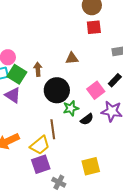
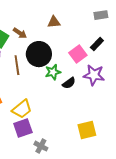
brown arrow: (38, 69) -> (20, 33), turned 128
brown line: (53, 129) -> (17, 65), moved
yellow square: (91, 166) -> (87, 130), moved

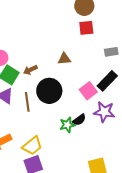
brown arrow: (20, 33) -> (30, 70), turned 120
black rectangle: (97, 44) -> (107, 81), size x1.5
green star: (53, 72) -> (67, 125), moved

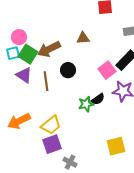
brown arrow: (30, 70) -> (49, 49), size x1.6
black circle: (49, 91) -> (68, 70), size x0.6

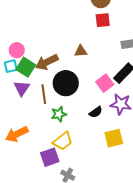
black circle: (68, 70) -> (66, 83), size x1.6
purple triangle: (24, 75) -> (22, 88), turned 30
green star: (86, 104) -> (59, 114), moved
yellow trapezoid: (51, 125) -> (63, 141), moved
yellow square: (116, 146) -> (114, 138), moved

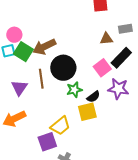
brown triangle: (81, 51) -> (106, 39), moved
purple triangle: (22, 88) -> (19, 88), moved
green star: (59, 114) -> (74, 90), moved
yellow square: (114, 138) -> (87, 112), moved

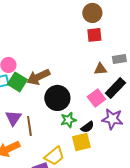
brown line: (41, 79) -> (29, 126), moved

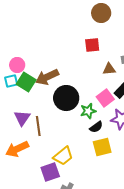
red square: (94, 35) -> (92, 45), moved
green star: (68, 120) -> (88, 111), moved
yellow square: (81, 142) -> (102, 147), moved

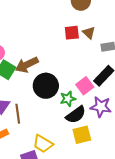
brown triangle: (109, 69) -> (89, 33), moved, turned 48
black semicircle: (96, 127) -> (76, 115), size x1.5
yellow trapezoid: (63, 156) -> (43, 144), turned 70

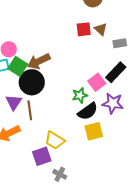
black circle: (46, 86) -> (32, 82), moved

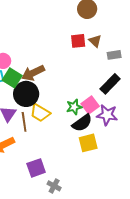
pink square: (97, 82) -> (90, 105), moved
yellow trapezoid: (55, 140) -> (40, 113), moved

